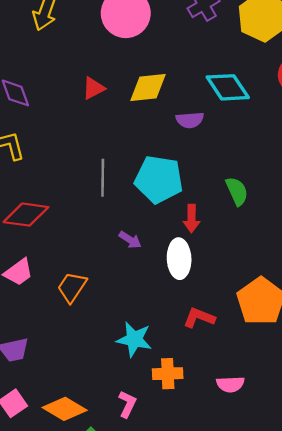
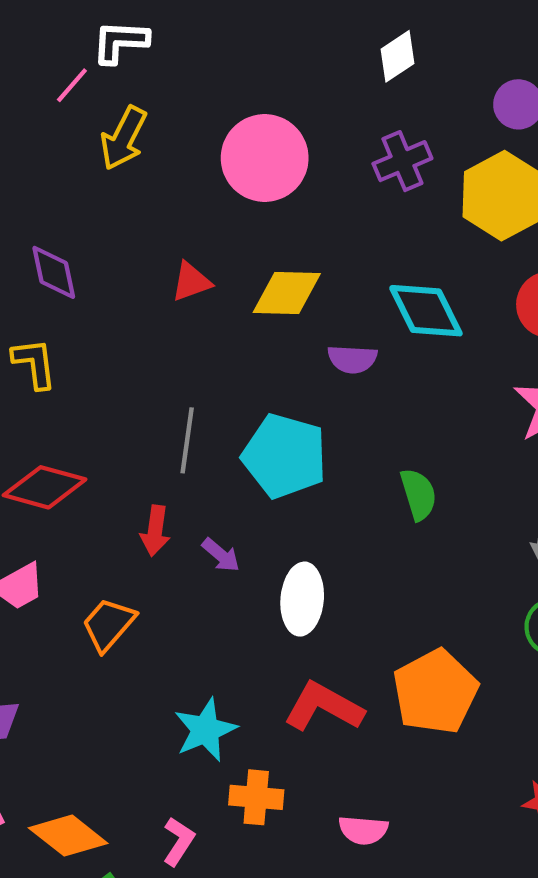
red arrow: (191, 218) -> (155, 531), moved
red L-shape: (199, 318) -> (324, 707), size x1.4
cyan star: (134, 339) -> (205, 730), turned 30

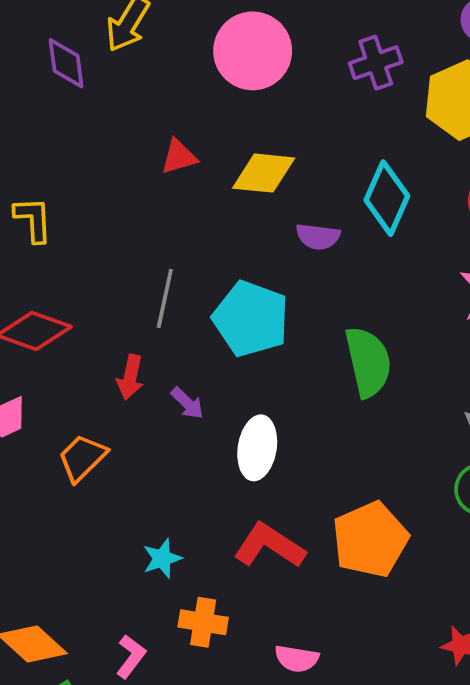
purple diamond: (54, 272) -> (66, 63), moved
cyan diamond: (426, 311) -> (387, 198), turned 46
green semicircle: (418, 494) -> (368, 362), size x1.5
cyan star: (205, 730) -> (162, 559), size x0.7

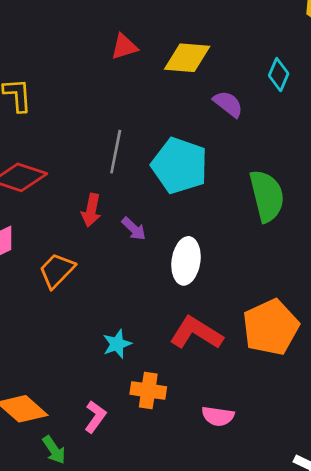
cyan diamond: (387, 198) -> (279, 75), size x0.6
purple semicircle: (318, 237) -> (228, 104), turned -148

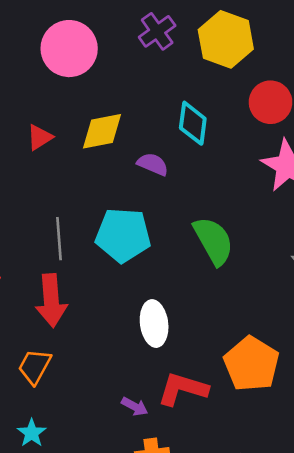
cyan diamond: (279, 75) -> (193, 123), size x1.4
red arrow: (91, 210) -> (51, 300), size x1.6
purple arrow: (134, 229) -> (135, 406), moved
cyan star: (117, 344) -> (32, 433), moved

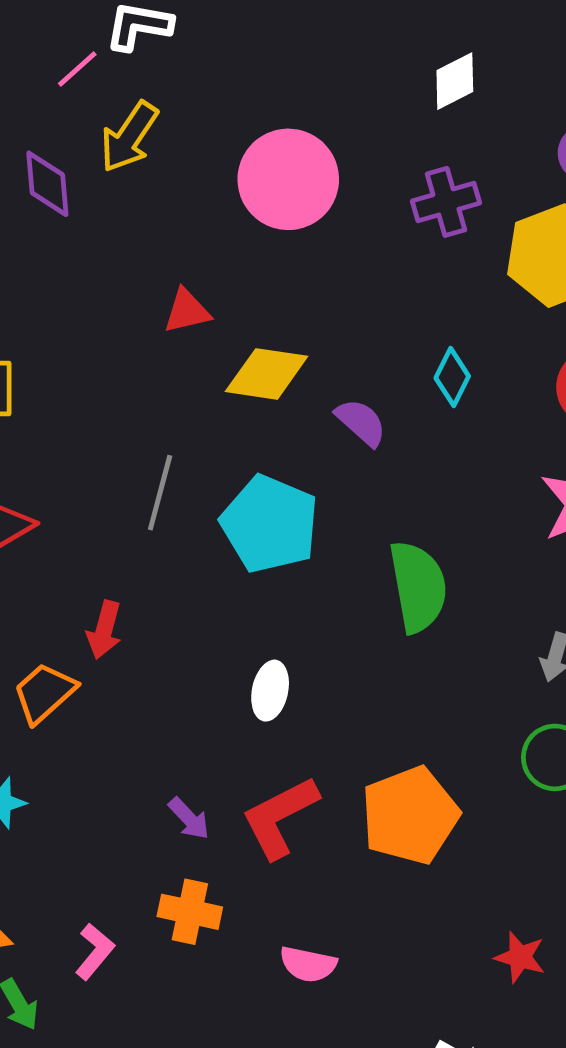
cyan diamond: (193, 123) -> (452, 377), size x0.7
yellow diamond: (102, 131) -> (267, 374), moved
red arrow: (51, 300) -> (104, 630), moved, size x0.6
white ellipse: (154, 324) -> (270, 691), size x0.7
red L-shape: (183, 389) -> (280, 817), turned -63

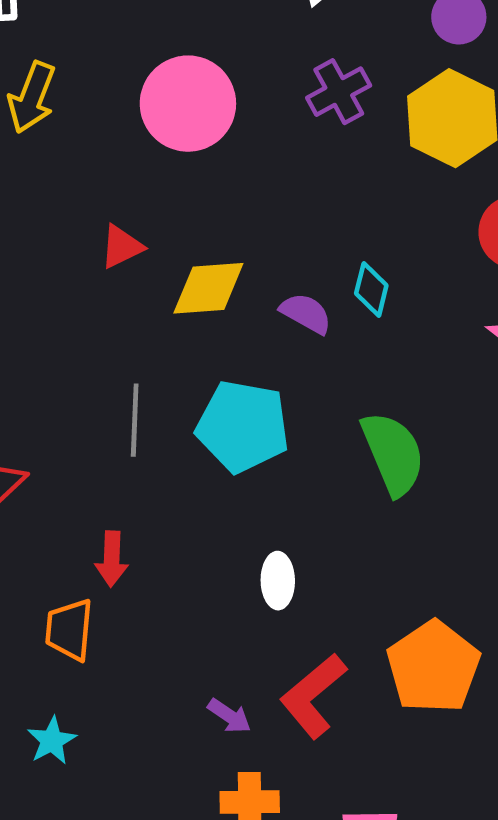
cyan diamond: (452, 377) -> (371, 289), moved
orange trapezoid: (44, 693) -> (69, 630), turned -30

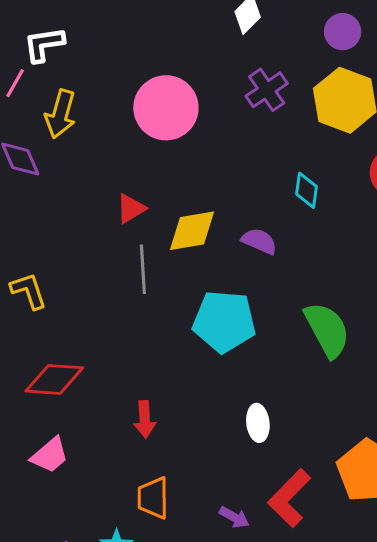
cyan diamond: (371, 289) -> (307, 190), moved
gray line: (135, 420) -> (143, 269), moved
orange trapezoid: (69, 630) -> (153, 498), moved

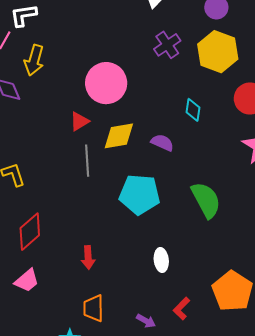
pink circle: (166, 108) -> (106, 83), moved
red diamond: (54, 379) -> (30, 232), turned -45
red L-shape: (289, 498) -> (181, 309), size x0.6

